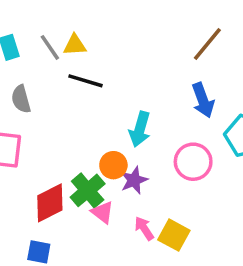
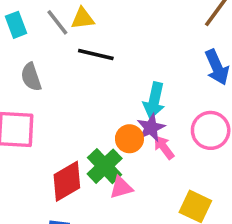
purple star: (134, 180) -> (151, 128), moved
pink triangle: (102, 212) -> (121, 188), turned -50
pink arrow: (144, 228) -> (164, 147), moved

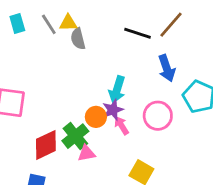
black line: (96, 54) -> (137, 33), moved
gray semicircle: (31, 77) -> (78, 39), moved

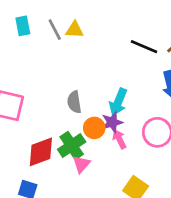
gray semicircle: (78, 39) -> (74, 102), moved
pink triangle: (87, 153) -> (81, 164), turned -42

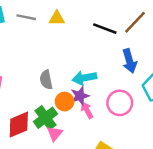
gray line: (55, 30) -> (26, 17), turned -48
yellow triangle: (75, 30) -> (57, 18), moved
cyan arrow: (118, 102) -> (84, 78), turned 60

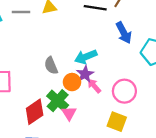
pink circle: (120, 103) -> (124, 91), moved

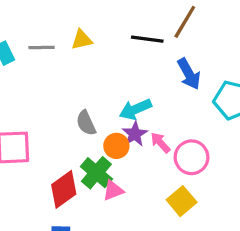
pink arrow: (94, 86) -> (160, 143), moved
pink triangle: (69, 113) -> (113, 191), turned 42
yellow square: (117, 122) -> (182, 201), turned 30

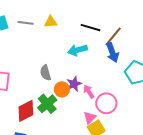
brown line: (185, 22) -> (113, 37), moved
cyan arrow: (135, 109) -> (78, 50), moved
pink triangle: (113, 191) -> (90, 118), moved, turned -32

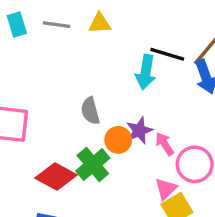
black line: (90, 28) -> (167, 54), moved
cyan arrow: (78, 50) -> (146, 72), turned -66
red diamond: (26, 111) -> (56, 177), turned 55

